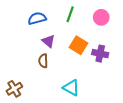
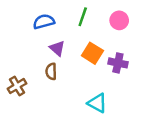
cyan triangle: (71, 88) -> (97, 103), moved
brown cross: (14, 89) -> (17, 86), moved

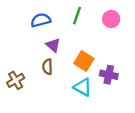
orange square: (92, 53) -> (84, 61), moved
purple cross: (118, 63) -> (109, 75), moved
cyan triangle: (97, 103) -> (83, 87), moved

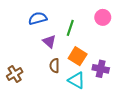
green line: (77, 16) -> (70, 28), moved
brown semicircle: (47, 67) -> (55, 66), moved

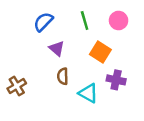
blue semicircle: (38, 18) -> (43, 22), turned -30
green line: (70, 28) -> (85, 21), moved, turned -35
orange square: (78, 56) -> (100, 52), moved

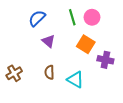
pink circle: (119, 21) -> (92, 17), moved
brown semicircle: (63, 76) -> (49, 72), moved
purple cross: (116, 80) -> (105, 60), moved

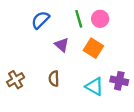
purple triangle: (48, 41) -> (62, 45), moved
purple cross: (105, 60) -> (119, 81), moved
cyan triangle: (75, 80) -> (94, 86), moved

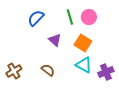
brown semicircle: (54, 79) -> (48, 70), turned 128
purple cross: (119, 81) -> (106, 72), turned -35
cyan triangle: (94, 86) -> (84, 65), moved

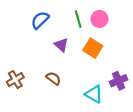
cyan triangle: (84, 65) -> (94, 94), moved

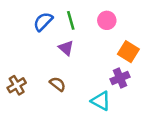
green line: (78, 19) -> (71, 20), moved
orange square: (93, 48) -> (128, 52), moved
purple cross: (119, 81) -> (120, 78), moved

